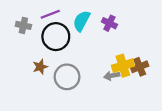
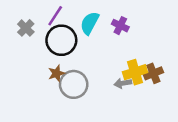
purple line: (50, 14) -> (55, 16), turned -36
gray cross: (23, 25) -> (26, 28), turned 32
brown star: (40, 67) -> (56, 73), moved

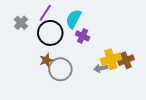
purple cross: (120, 26) -> (83, 36), moved

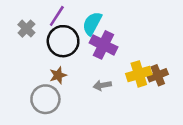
purple cross: (83, 36) -> (103, 45), size x1.5
gray arrow: (101, 68) -> (102, 85), moved
gray circle: (60, 69) -> (45, 99), moved

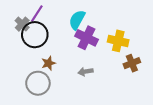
purple line: (57, 16) -> (37, 14), moved
black circle: (63, 41) -> (35, 35), moved
yellow cross: (139, 74) -> (118, 41), moved, turned 30

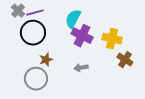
purple line: (37, 14) -> (35, 13), turned 42
gray cross: (22, 24) -> (18, 11), moved
brown cross: (132, 63) -> (125, 60), turned -35

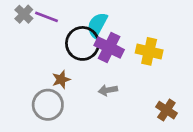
purple line: (35, 13) -> (47, 17), turned 36
black circle: (33, 33) -> (82, 43), moved
brown cross: (125, 60) -> (166, 110), moved

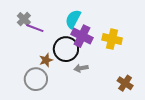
gray cross: (24, 14) -> (24, 19), moved
purple line: (47, 17) -> (35, 28), moved
black circle: (82, 43) -> (66, 49), moved

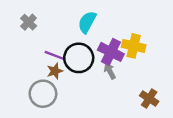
purple line: (35, 28) -> (55, 56), moved
purple cross: (82, 36) -> (111, 52), moved
gray arrow: (81, 68) -> (110, 71), moved, turned 72

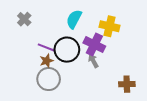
yellow cross: (134, 46) -> (110, 26), moved
gray circle: (43, 94) -> (49, 79), moved
brown cross: (149, 98) -> (127, 84), turned -35

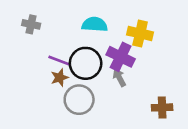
gray cross: (24, 19) -> (31, 24), turned -32
cyan semicircle: (74, 19) -> (95, 24), turned 66
gray circle: (49, 79) -> (79, 100), moved

